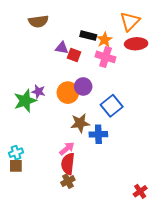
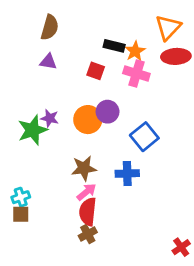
brown semicircle: (38, 21) -> (50, 27), turned -66
purple triangle: (62, 48) -> (48, 62), moved
brown star: (80, 123) -> (84, 168), moved

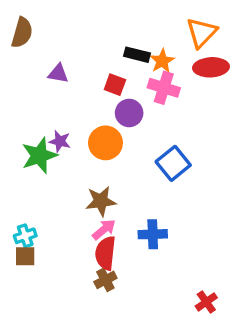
brown semicircle: (50, 27) -> (22, 33), moved
purple circle: (108, 112) -> (129, 113), moved
blue cross: (127, 173) -> (153, 234), moved
red cross: (181, 247) -> (206, 302), moved

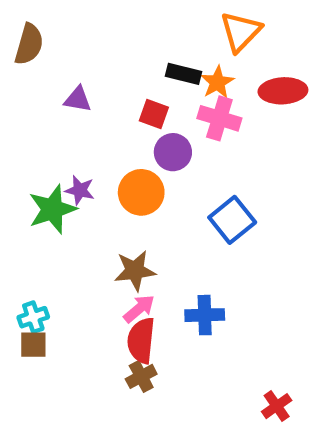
orange triangle: (202, 33) -> (241, 32), moved

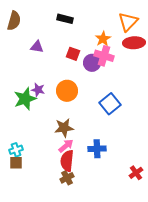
orange triangle: (241, 32) -> (128, 22), moved
black rectangle: (184, 74) -> (65, 19), moved
purple circle: (173, 152) -> (92, 63), moved
red cross: (277, 406) -> (136, 173), moved

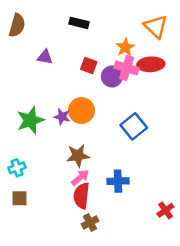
orange triangle: (128, 22) -> (156, 27), turned -30
red ellipse: (134, 43) -> (151, 64), moved
purple star: (38, 90) -> (62, 117), moved
cyan cross: (16, 150) -> (17, 168), moved
brown cross: (67, 178) -> (90, 222), moved

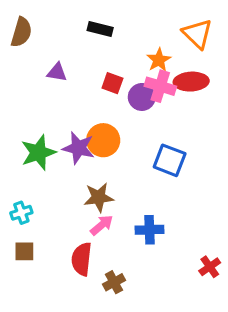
purple star: (62, 117) -> (78, 148), size x1.5
blue square: (134, 126) -> (170, 160), turned -30
red semicircle: (81, 196) -> (82, 259), moved

